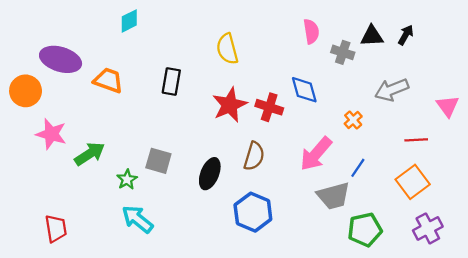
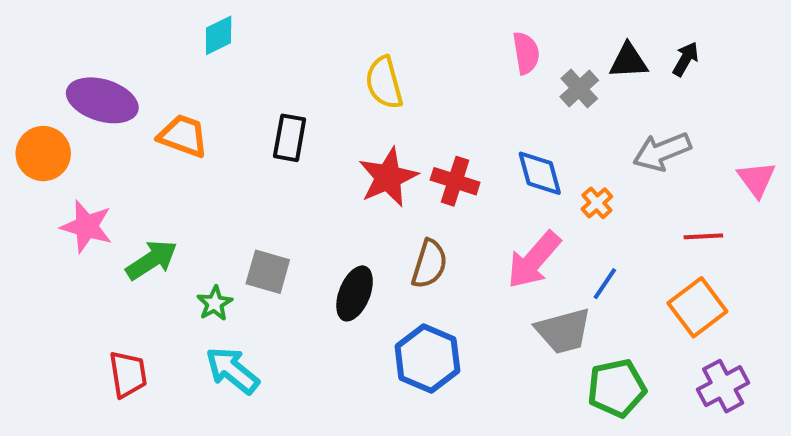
gray cross: (343, 52) -> (579, 89), turned 30
blue diamond: (304, 90) -> (540, 173), moved
red trapezoid: (56, 228) -> (128, 374), moved

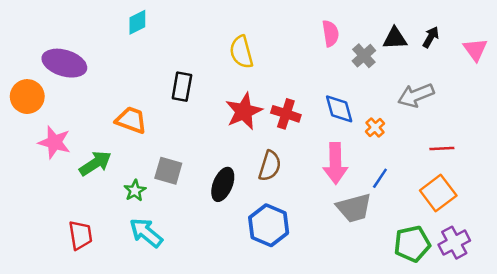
orange trapezoid: (183, 136) -> (131, 120), moved
pink triangle: (757, 179) -> (475, 49), moved
pink arrow: (534, 260) -> (335, 163), turned -42
green pentagon: (617, 388) -> (412, 244), moved

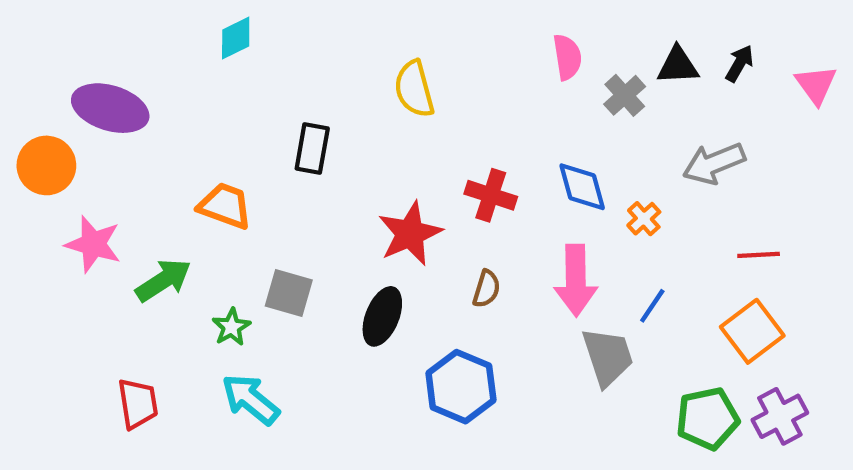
red star: (244, 111) -> (410, 234), moved
brown semicircle: (270, 166) -> (486, 289), moved, size x0.7
gray trapezoid: (354, 208) -> (608, 357), turned -93

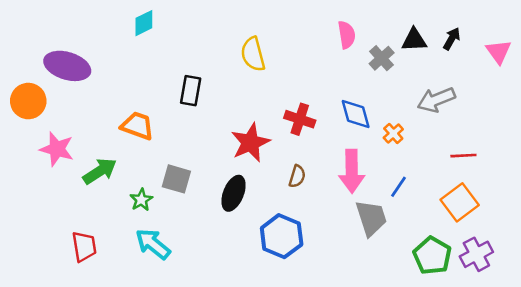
green pentagon: (708, 418) -> (432, 256), turned -30

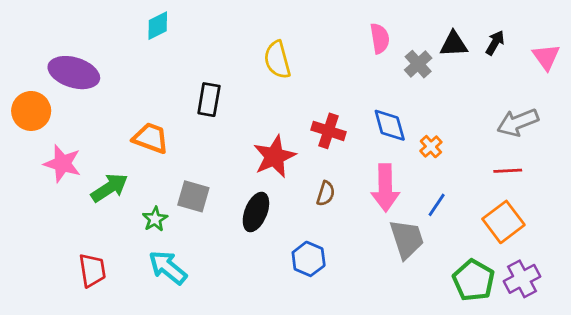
gray arrow: (436, 100) -> (518, 122), moved
blue hexagon: (282, 236) -> (309, 259), size x0.7

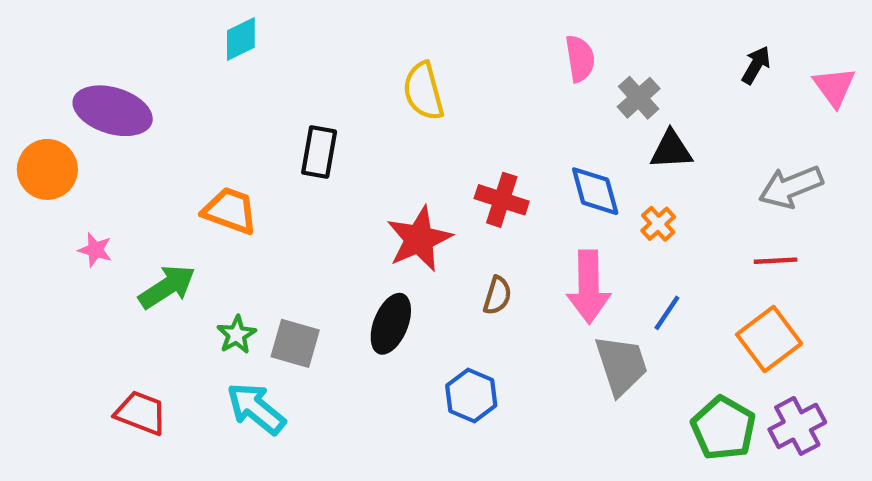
black triangle: (454, 44) -> (671, 150), moved
pink star: (62, 164) -> (95, 250), size x0.6
gray square: (193, 196) -> (295, 343), moved
red trapezoid: (92, 270) -> (141, 413), turned -60

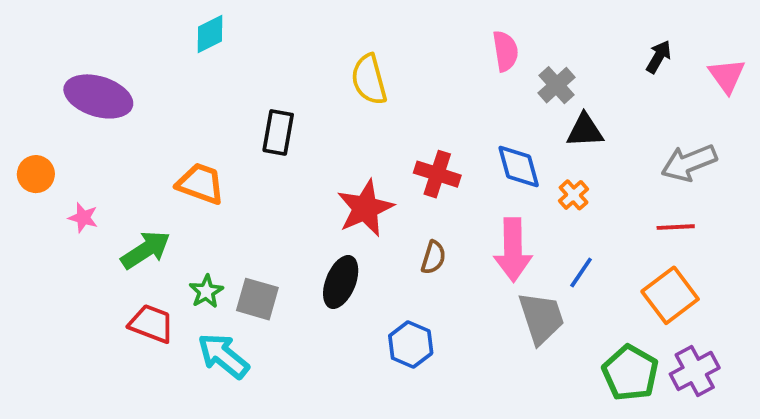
orange circle: (47, 169) -> (36, 174), moved, size x0.7
red trapezoid: (141, 413) -> (151, 324), moved

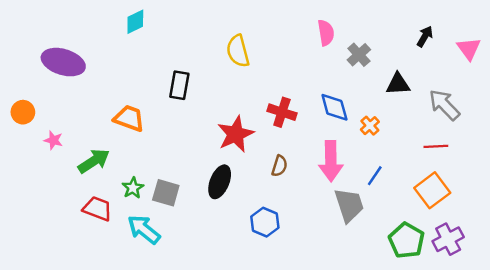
black triangle: (585, 131) -> (398, 84), moved
gray arrow: (689, 163) -> (444, 105), turned 68

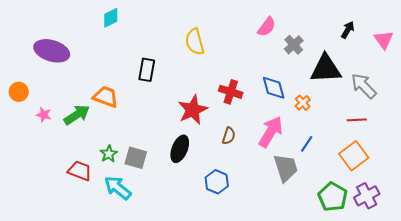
pink semicircle: (326, 33) -> (267, 27), turned 45
black triangle: (398, 84) -> (326, 69), size x1.6
green arrow: (94, 161) -> (77, 115), moved
pink arrow: (331, 161) -> (271, 132), turned -148

